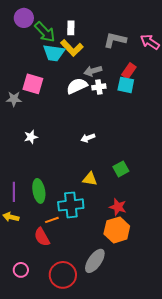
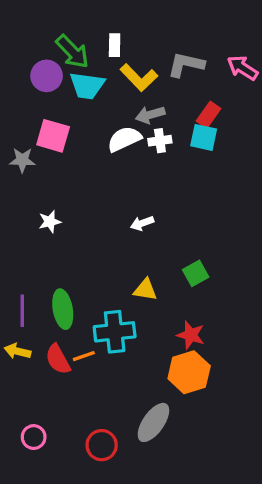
purple circle: (24, 18) -> (47, 76), moved
yellow L-shape: (72, 48) -> (139, 78), moved
red semicircle: (42, 237) -> (58, 359), moved
red circle: (63, 275) -> (102, 445), size x0.7

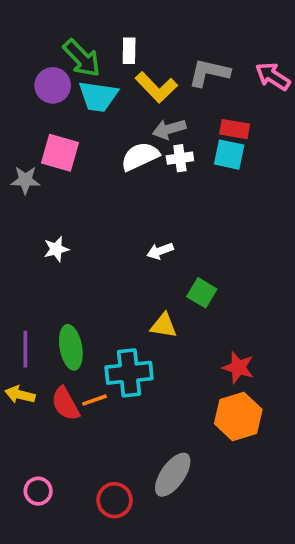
red rectangle: (209, 115) -> (235, 129), turned 65
green square: (196, 273) -> (202, 293), moved, turned -30
red star: (191, 335) -> (238, 367), moved
orange hexagon: (189, 372) -> (238, 416), moved

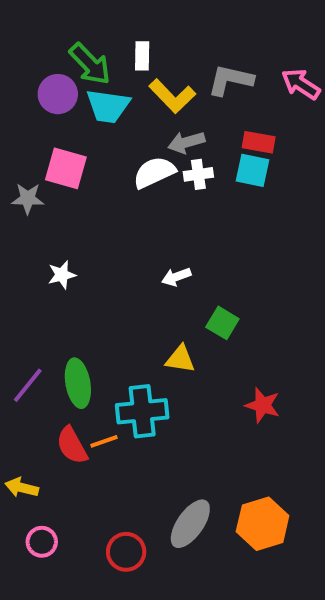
purple line: (25, 349) -> (28, 385), turned 39
yellow arrow: (20, 395) -> (22, 488), moved
orange hexagon: (238, 416) -> (263, 524), moved

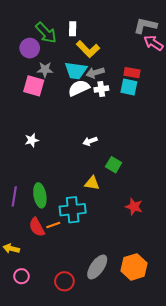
gray L-shape: (230, 80) -> (145, 26), moved
cyan trapezoid: (108, 106) -> (76, 71), moved
gray star: (28, 198) -> (45, 70), moved
purple line: (28, 385) -> (14, 196), turned -30

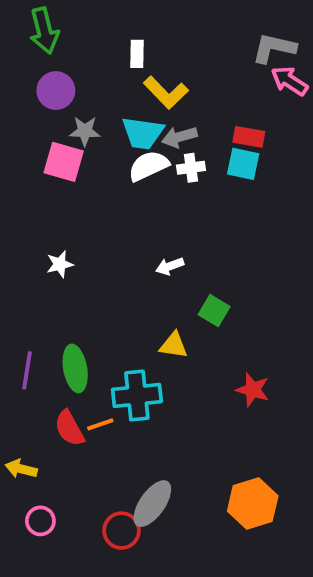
green arrow: (46, 33) -> (44, 31), moved, turned 30
gray ellipse: (97, 267) -> (152, 504), moved

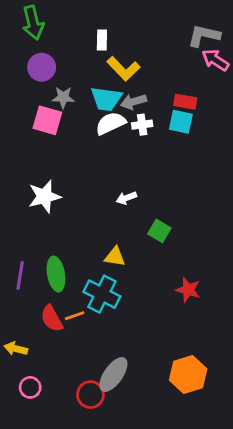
white star: (60, 264) -> (45, 196), size x1.6
yellow triangle: (174, 345) -> (115, 257), moved
cyan cross: (137, 395) -> (102, 294), turned 33

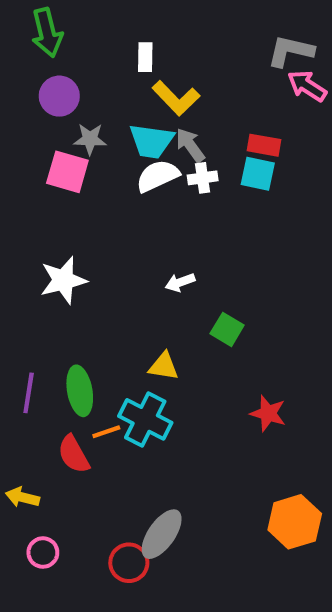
gray arrow: (134, 102) -> (190, 145), turned 70
orange line: (75, 316) -> (106, 432), moved
orange hexagon: (188, 375) -> (295, 522), moved

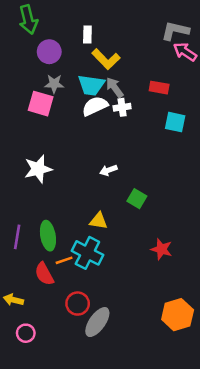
purple circle: (59, 96) -> (49, 52), moved
cyan square: (258, 174) -> (175, 122), moved
red circle: (129, 563) -> (78, 304), moved

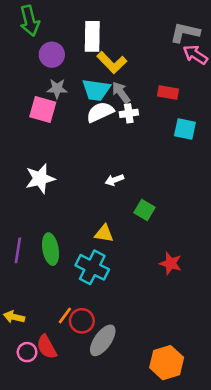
white rectangle: (87, 34) -> (92, 36), size x1.6
orange line: (64, 260) -> (65, 316), moved, turned -35
red semicircle: (44, 274) -> (47, 347), moved
orange hexagon: (178, 315) -> (167, 363), moved

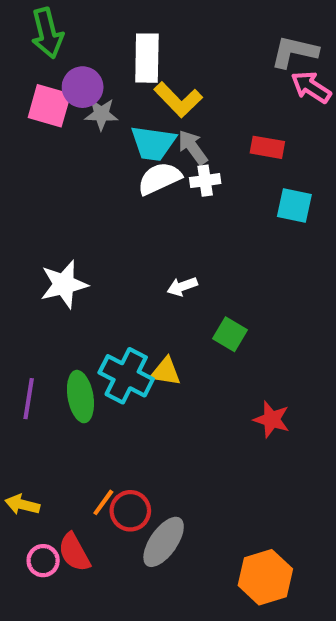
gray star: (57, 89) -> (101, 114), moved
pink square: (43, 109) -> (49, 106), moved
cyan cross: (92, 267) -> (126, 376), moved

